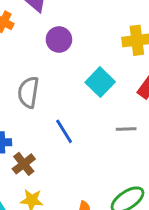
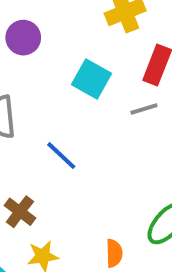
gray line: (126, 129) -> (144, 109), moved

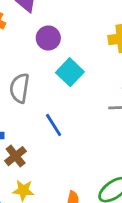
cyan square: (91, 79) -> (70, 72), moved

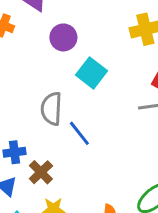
gray semicircle: (20, 88) -> (51, 109), moved

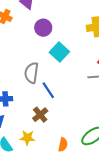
brown cross: (41, 172) -> (40, 115), moved

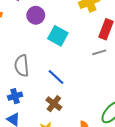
gray semicircle: (32, 73) -> (22, 66), moved

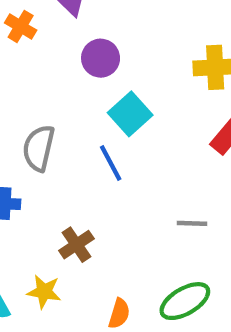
gray line: (99, 52) -> (192, 223), moved
blue line: (56, 77) -> (111, 163), moved

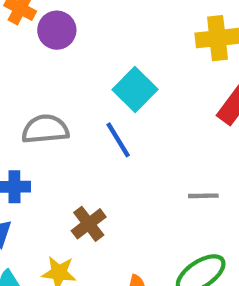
purple circle: (101, 58) -> (57, 30), moved
gray semicircle: (39, 148) -> (45, 129), turned 75

